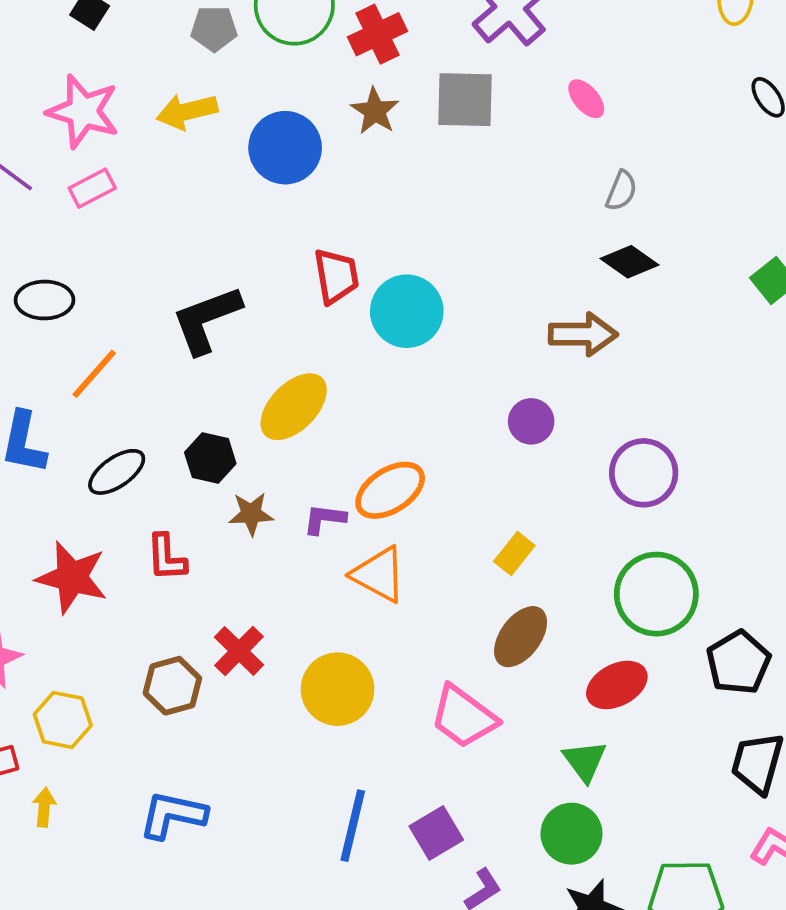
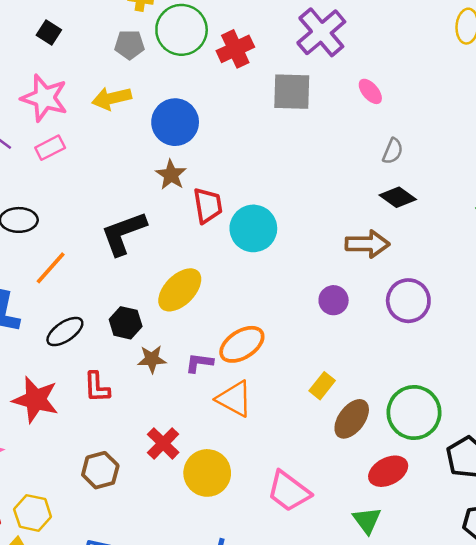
brown star: (375, 111) -> (171, 175), moved
purple circle: (644, 473) -> (408, 301), moved
brown ellipse: (521, 637) -> (352, 419), moved
red cross: (239, 651) -> (163, 443), moved
yellow hexagon: (63, 720) -> (33, 513), moved

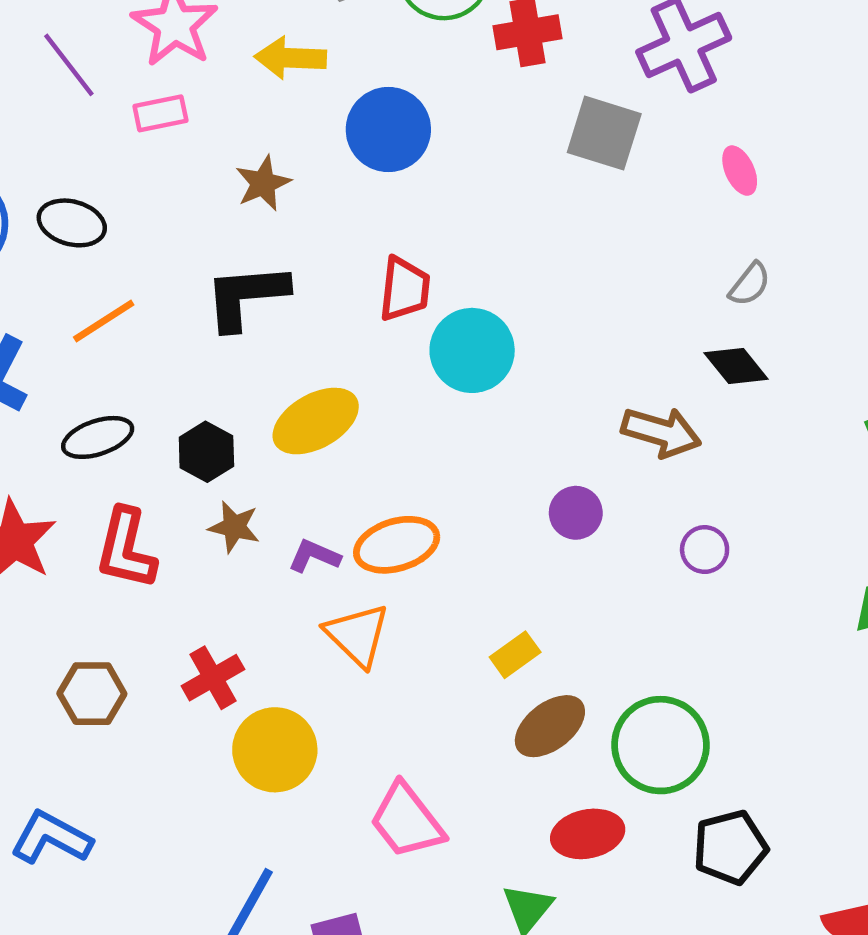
brown star: (171, 175) -> (263, 183), moved
purple circle: (408, 301) -> (705, 550), size x0.6
red L-shape: (97, 387) -> (126, 549), size x1.4

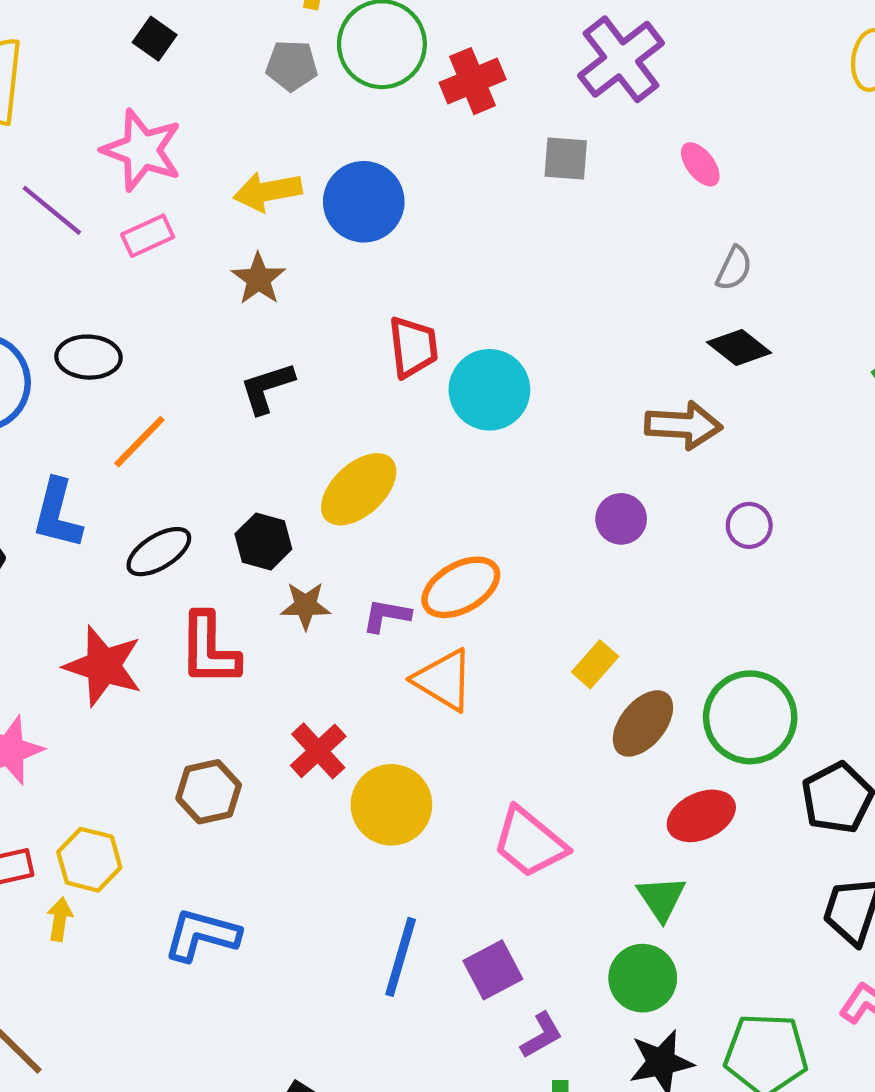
yellow arrow: (290, 58) -> (268, 191), moved
gray square: (604, 133) -> (566, 159), size x0.7
black L-shape: (246, 296) -> (267, 388), size x0.7

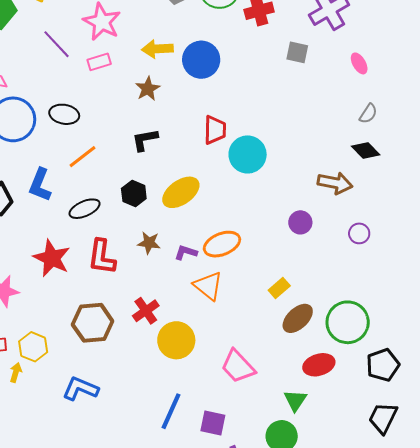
black hexagon: (263, 541) -> (134, 194), moved
brown hexagon: (209, 792) -> (93, 323), size x1.4
purple square: (493, 970) -> (213, 423), turned 32

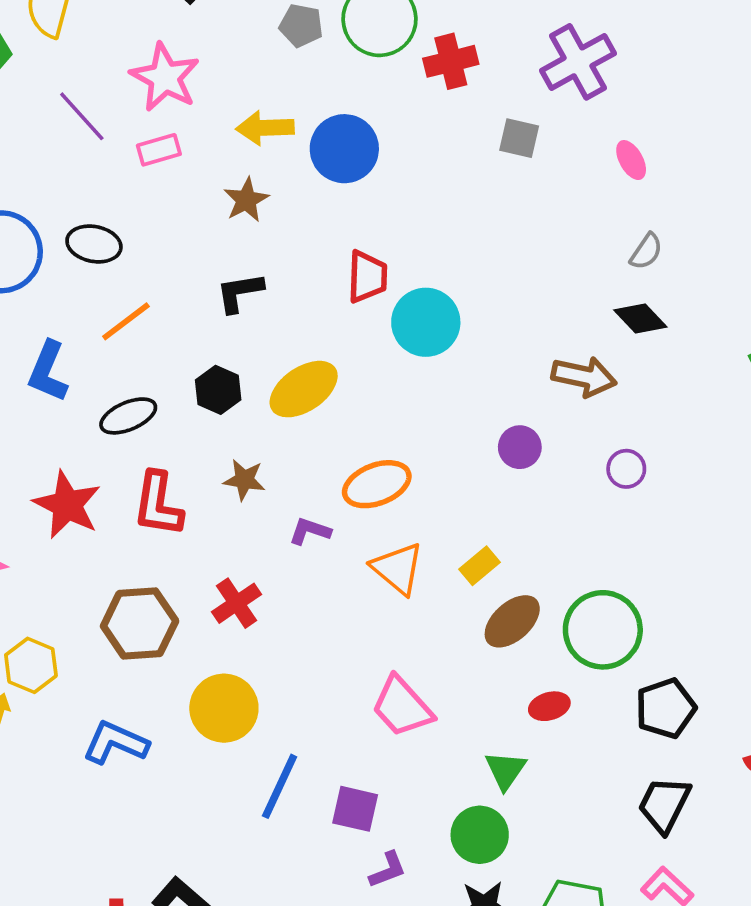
purple L-shape: (186, 252) -> (310, 531), moved
orange triangle: (208, 286) -> (398, 568), moved
yellow circle: (176, 340) -> (224, 708), moved
red ellipse: (319, 365) -> (549, 706), size x0.7

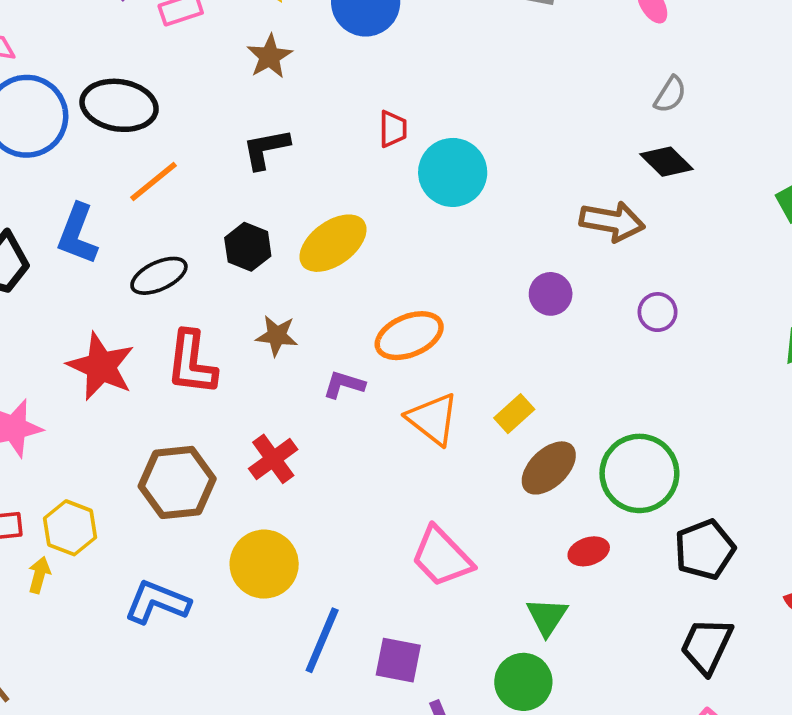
black ellipse: (94, 244) -> (119, 105), size x1.4
red trapezoid: (367, 277) -> (393, 129), size x0.7

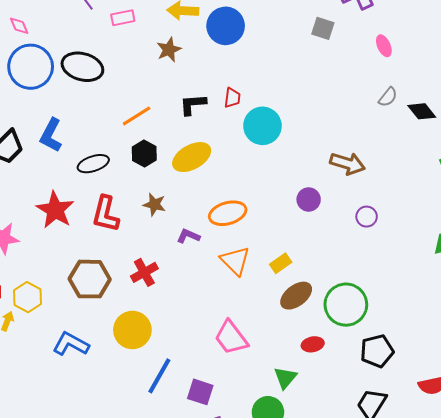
black L-shape: (266, 149) -> (193, 104), moved
black diamond: (667, 162) -> (422, 111), moved
orange line: (153, 182) -> (137, 116), moved

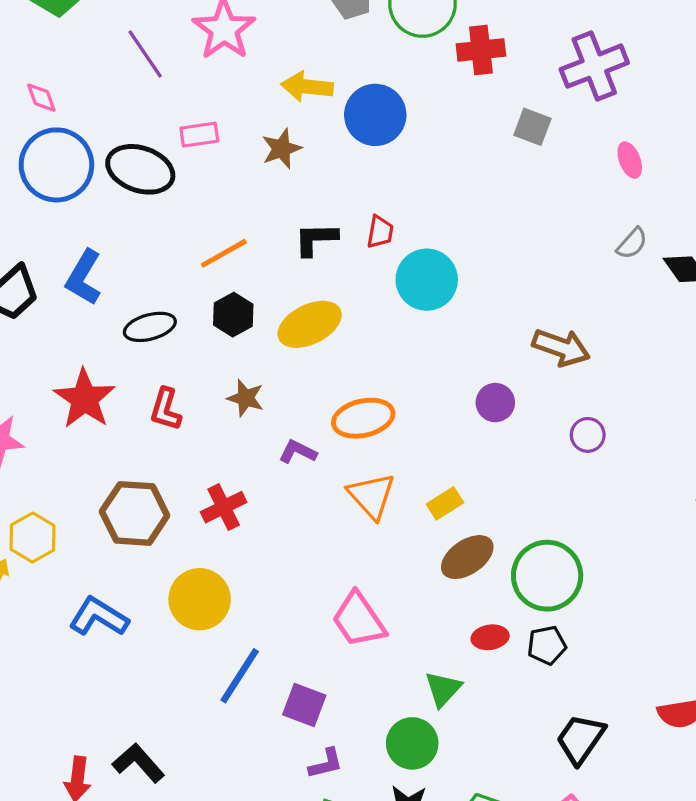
pink rectangle: (123, 18) -> (199, 135), moved
red L-shape: (106, 214) -> (166, 409), size x0.7
black pentagon: (377, 351) -> (547, 645), moved, size x0.7

